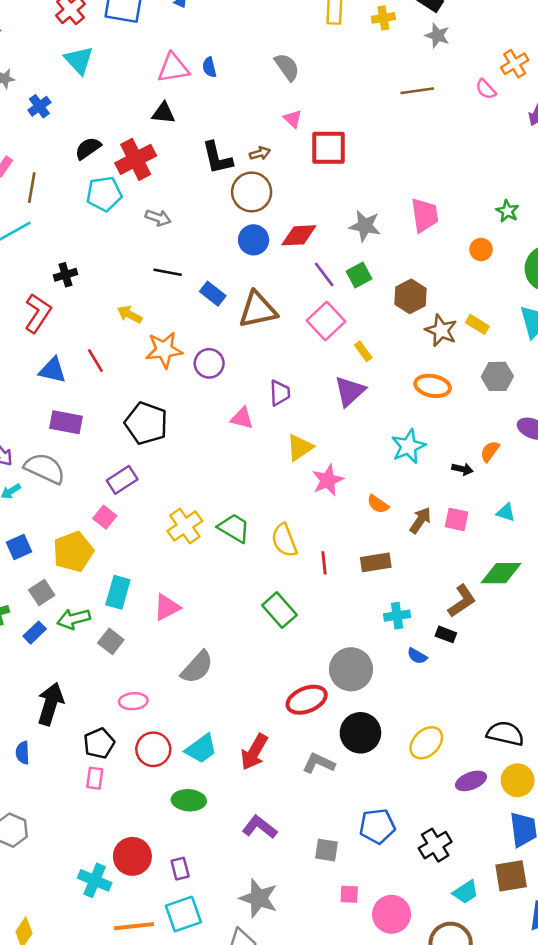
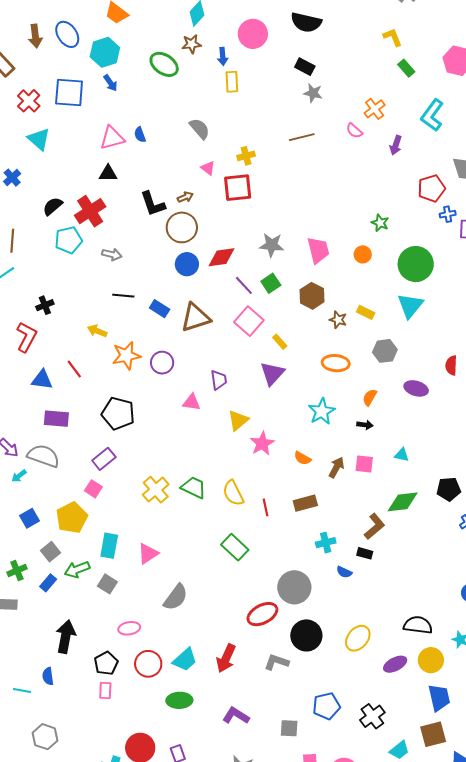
yellow cross: (383, 18) -> (246, 156), moved
pink trapezoid: (425, 215) -> (318, 250), moved
brown star: (441, 330) -> (338, 320), size x0.7
orange semicircle: (490, 451) -> (370, 397), moved

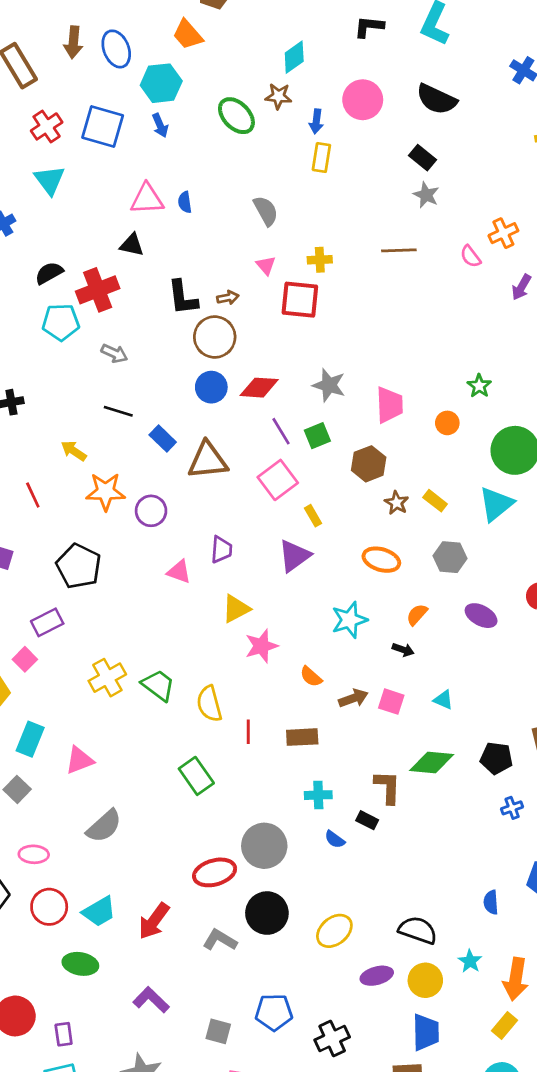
brown arrow: (336, 467) -> (353, 698), turned 30
brown L-shape: (375, 526) -> (388, 787), turned -60

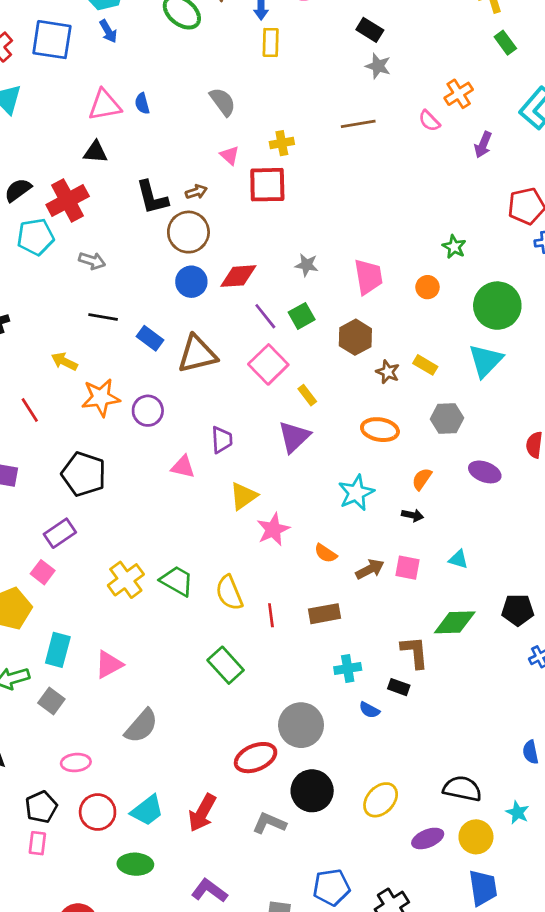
gray star: (329, 385) -> (307, 265), size x0.7

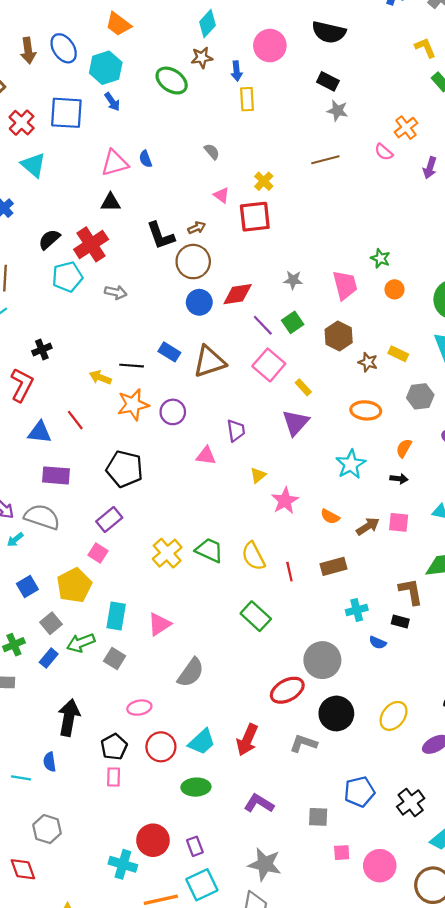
gray semicircle: (223, 102) -> (212, 152), size x0.7
yellow cross: (282, 143) -> (264, 181), turned -30
green star: (454, 247) -> (380, 258), moved
black line: (103, 317) -> (132, 366), moved
yellow triangle: (243, 496) -> (258, 475), size x0.7

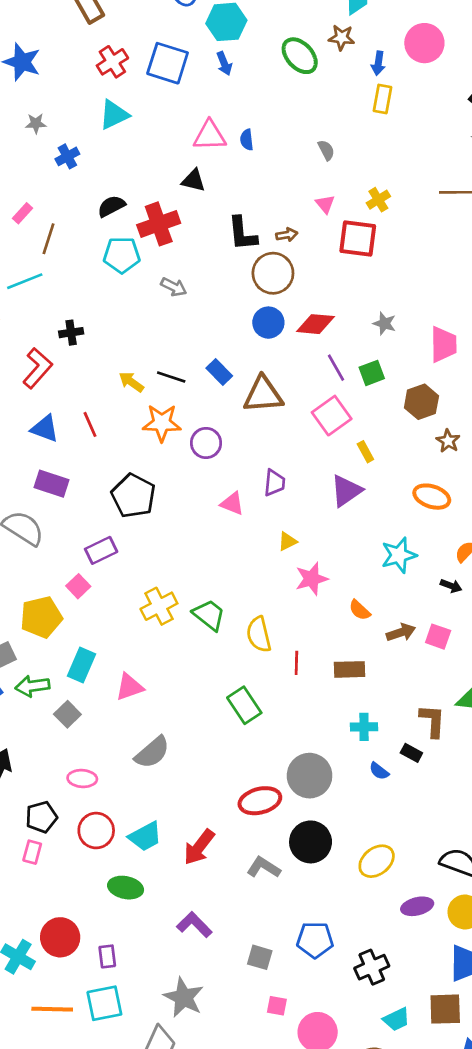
cyan triangle: (33, 165) -> (114, 115), turned 40

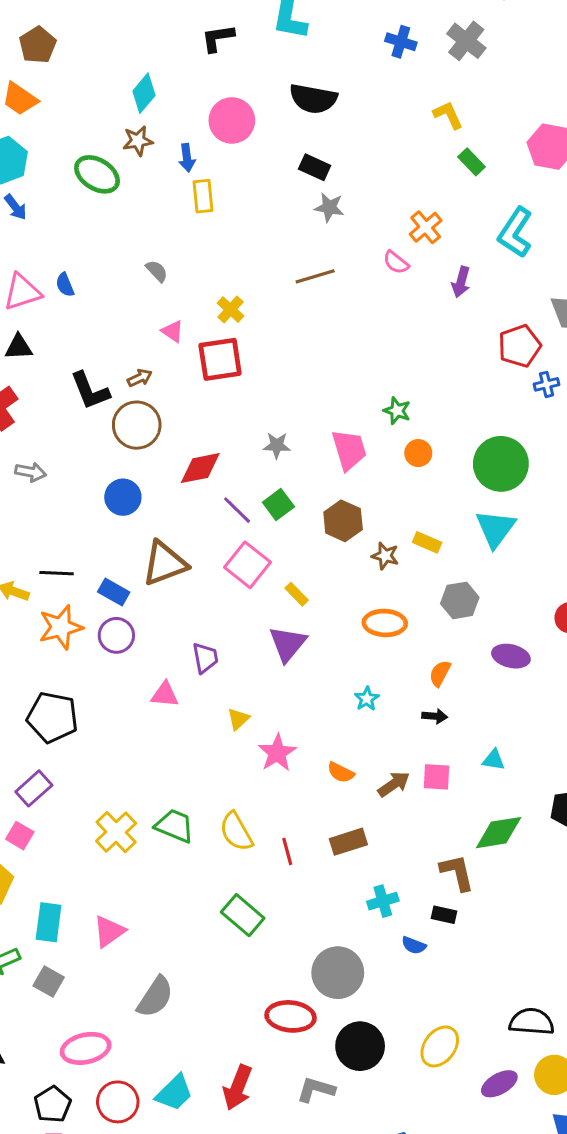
blue circle: (268, 323) -> (123, 497), moved
blue rectangle: (219, 372) -> (114, 592), moved
cyan star: (399, 555) -> (367, 699), size x0.6
pink ellipse: (82, 779) -> (86, 1048), size x1.4
red ellipse: (260, 801) -> (291, 1016), turned 36

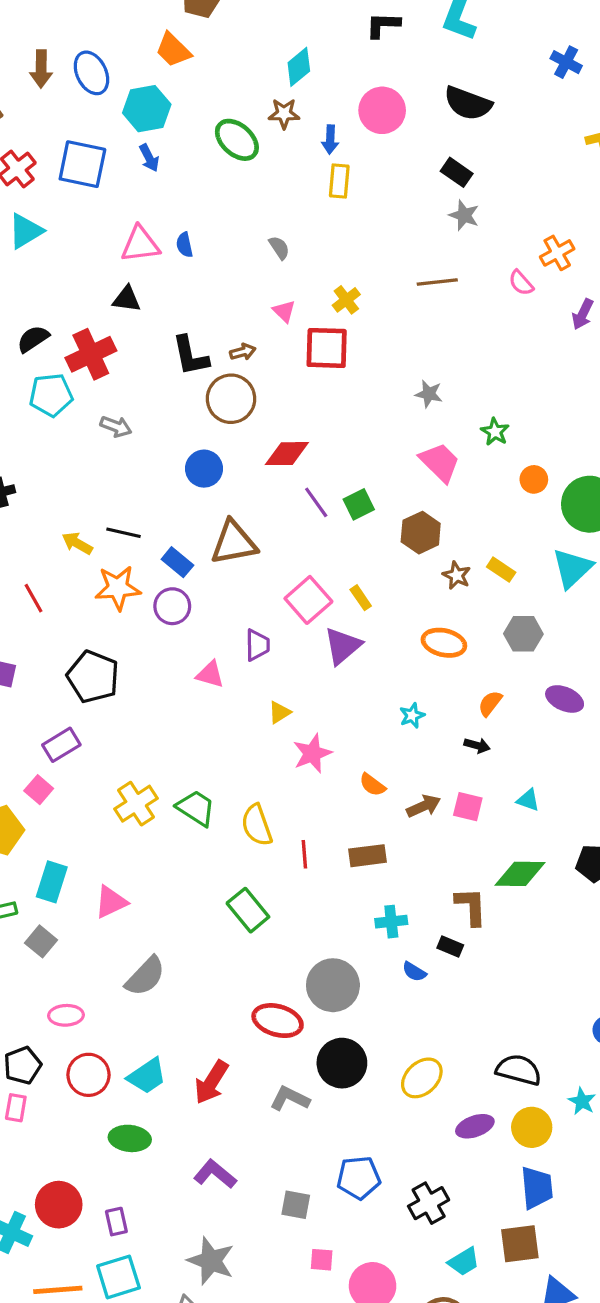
gray star: (277, 445) -> (429, 394), moved
pink trapezoid: (349, 450) -> (440, 462), turned -39
orange circle: (418, 453) -> (534, 479), moved
pink square: (247, 565) -> (308, 600), moved
pink ellipse: (86, 1048) -> (66, 1015), size x0.7

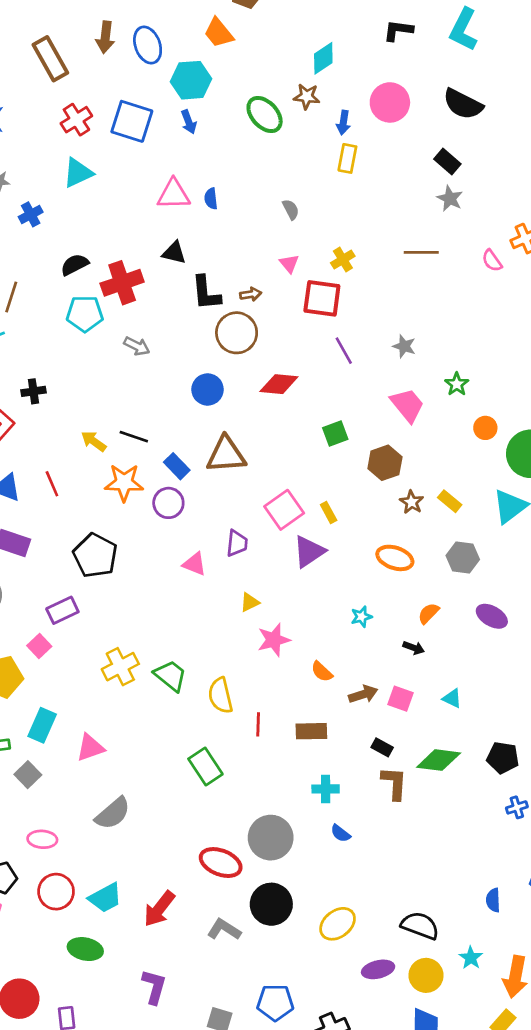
black triangle: (127, 299) -> (174, 253), moved
purple line: (316, 502) -> (344, 351), moved
black rectangle: (450, 946) -> (382, 747), moved
purple L-shape: (215, 1174) -> (154, 987), turned 60

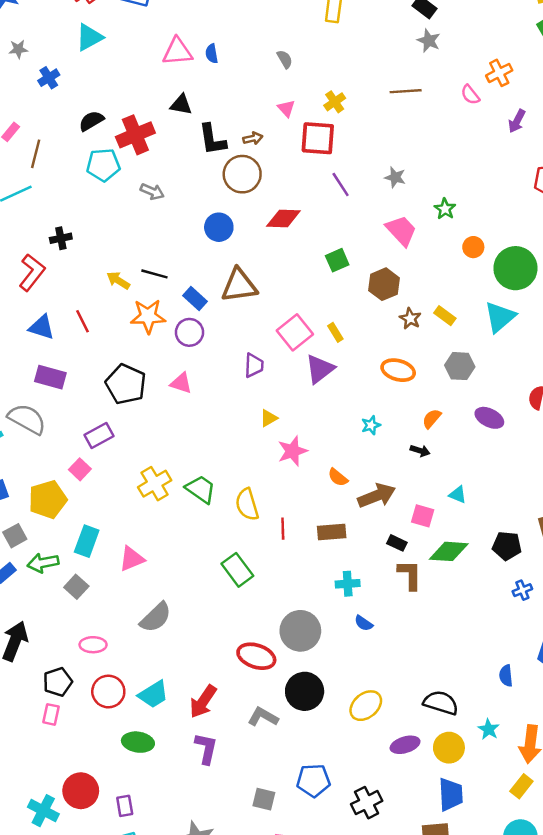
pink triangle: (194, 564) -> (181, 383), moved
brown arrow: (363, 694) -> (377, 496), size x1.4
pink square: (400, 699) -> (423, 516), moved
purple L-shape: (154, 987) -> (206, 748), moved

